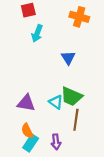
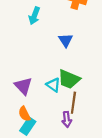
purple triangle: (26, 103) -> (23, 86), turned 36
purple arrow: (56, 142) -> (67, 119), moved

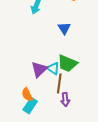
purple triangle: (23, 86) -> (39, 69), moved, turned 30
brown line: (73, 103) -> (59, 83), moved

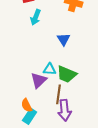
cyan triangle: (53, 68) -> (50, 69), moved, turned -32
purple arrow: (65, 100) -> (65, 110), size x1.5

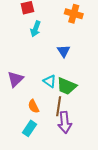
cyan triangle: (50, 69) -> (50, 81), turned 32
purple triangle: (39, 80) -> (15, 79), moved
orange semicircle: (27, 105) -> (33, 106), moved

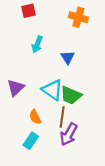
cyan arrow: (36, 29) -> (37, 44), moved
cyan triangle: (50, 81) -> (52, 90), size x1.5
purple arrow: (65, 122) -> (69, 134), turned 35

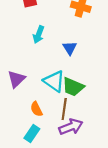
purple arrow: (69, 134) -> (71, 127), turned -140

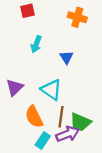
green trapezoid: (73, 87) -> (81, 122), moved
orange semicircle: (36, 109) -> (34, 117), size x1.5
cyan rectangle: (32, 133) -> (43, 140), moved

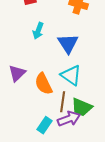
blue triangle: (66, 57) -> (68, 43), size x1.5
cyan triangle: (51, 90) -> (71, 75), moved
orange semicircle: (34, 117) -> (43, 84), moved

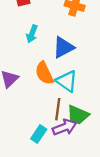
blue triangle: (68, 43) -> (63, 47), turned 35
orange semicircle: (43, 84) -> (44, 73), moved

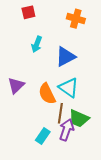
orange semicircle: (44, 73) -> (47, 94), moved
purple arrow: (65, 127) -> (67, 130), turned -50

